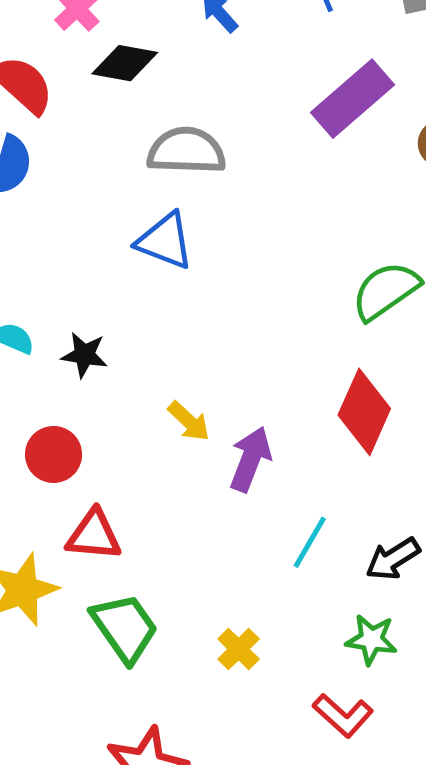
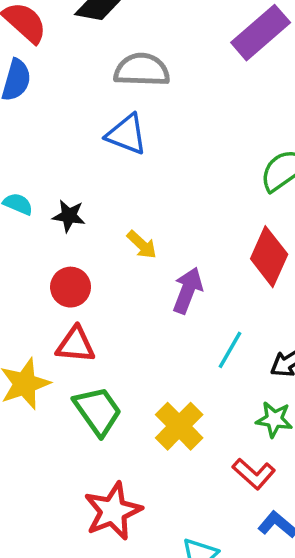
yellow arrow: (189, 421) -> (142, 245), moved
red circle: (54, 454) -> (71, 287), moved
yellow cross: (239, 649) -> (179, 426), size x1.6

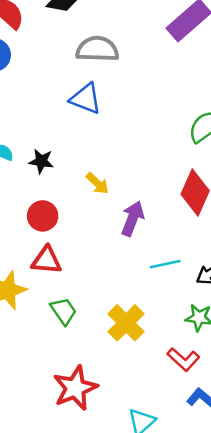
cyan line: (230, 350) -> (165, 264), turned 48
green trapezoid: (98, 411) -> (63, 311), size x0.7

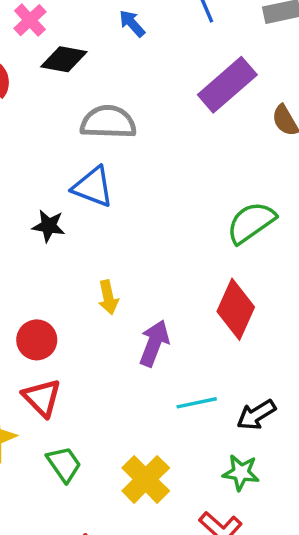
black star: (41, 161) -> (49, 226), moved
yellow arrow: (97, 183) -> (108, 297), turned 35
red triangle: (47, 260) -> (42, 398), turned 40

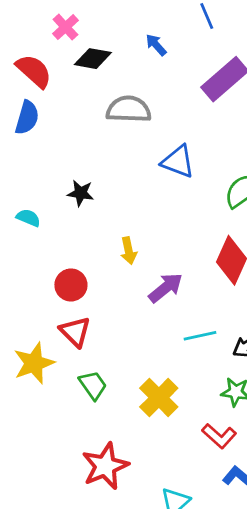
blue arrow: (132, 23) -> (156, 45), moved
blue triangle: (93, 187) -> (178, 161), moved
purple arrow: (154, 343) -> (166, 288), turned 30

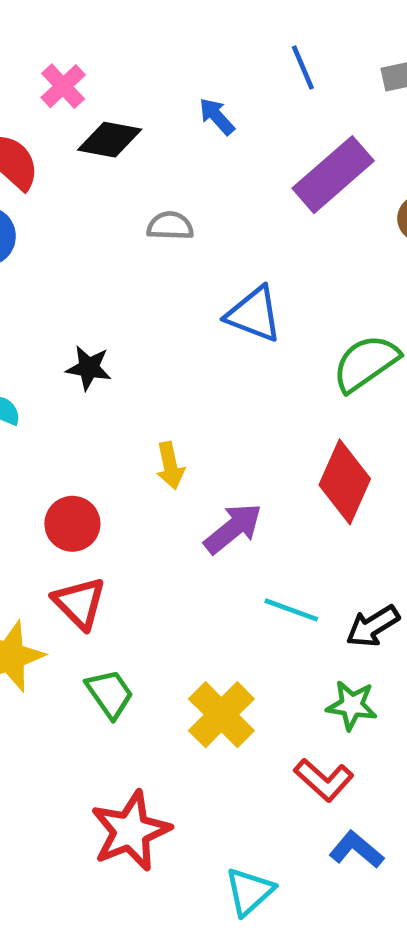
gray semicircle: (129, 109) -> (170, 226), size x0.6
cyan line: (200, 336) -> (291, 610), turned 32

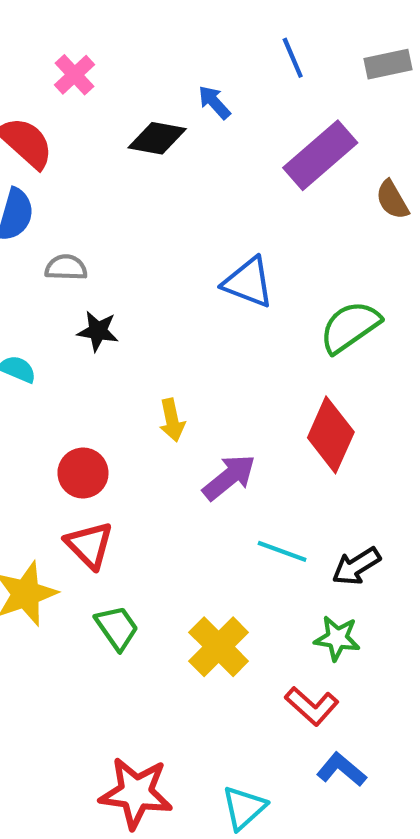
black diamond: (110, 140) -> (157, 138), moved
gray semicircle: (170, 226) -> (66, 268), moved
red star: (131, 831) -> (136, 793), moved, turned 30

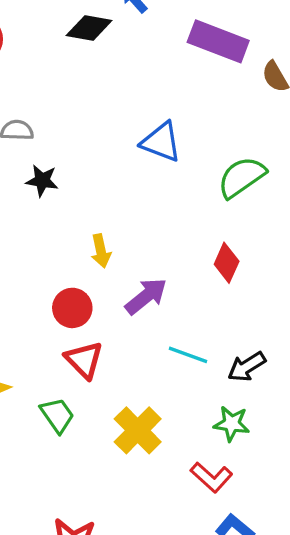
purple rectangle: (320, 155) -> (218, 41), turned 62
red diamond: (331, 435) -> (227, 263), size x0.7
red circle: (83, 473) -> (72, 308), moved
red triangle: (89, 545) -> (84, 360), moved

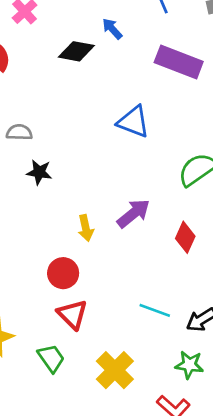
blue triangle: (161, 142) -> (133, 122), moved
purple arrow: (146, 296) -> (133, 213), moved

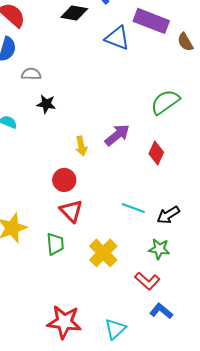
blue triangle: (133, 122) -> (117, 38), moved
green trapezoid: (51, 358) -> (55, 244), turned 30

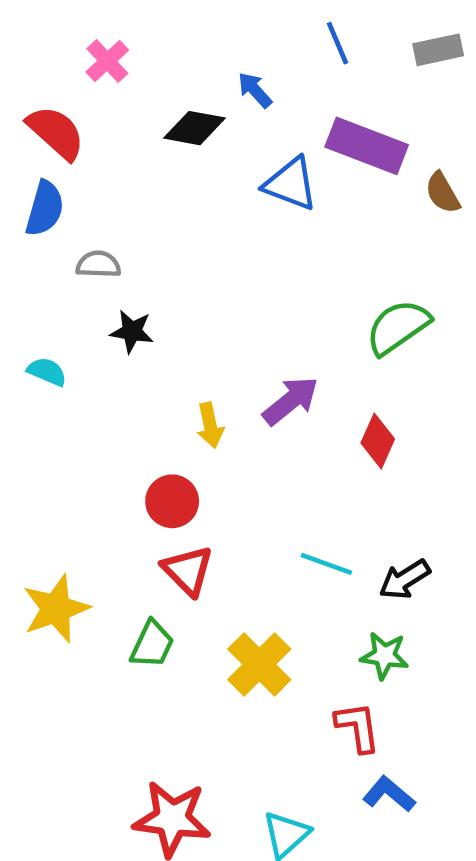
green trapezoid: (55, 244) -> (152, 644), turned 30
red L-shape: (147, 281) -> (358, 727), turned -140

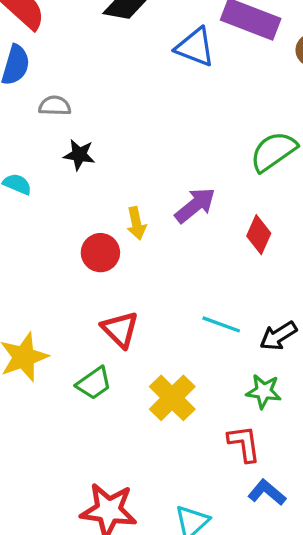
red circle: (172, 501) -> (100, 253), moved
green trapezoid: (152, 644) -> (94, 383), turned 30

